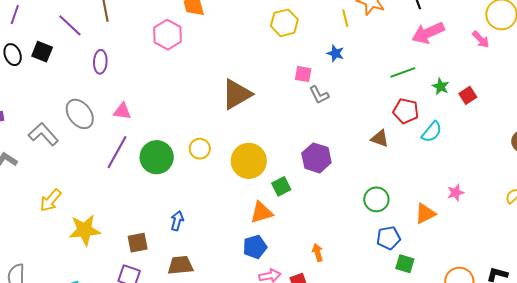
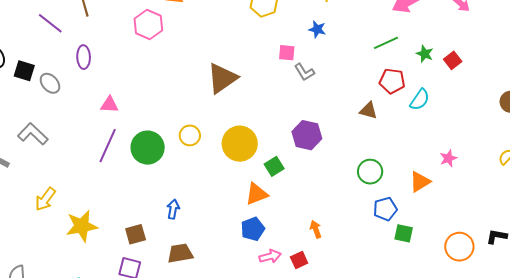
black square: (42, 52) -> (24, 71), moved
gray ellipse: (80, 114) -> (50, 83), moved, size x0.7

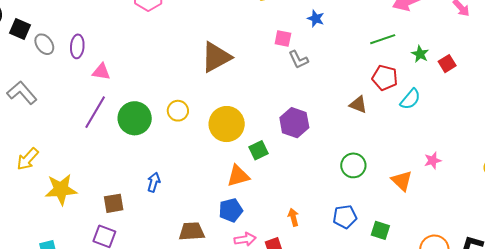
purple ellipse: (84, 57) -> (77, 46), moved
orange triangle: (420, 182) -> (402, 181), turned -50
blue pentagon: (385, 209) -> (345, 217), moved
brown trapezoid: (180, 253) -> (192, 231), moved

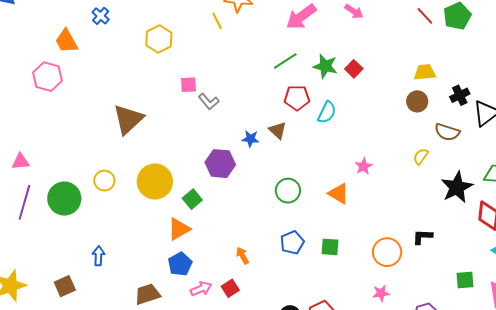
blue star: (316, 18) -> (250, 139), moved
green star: (420, 54) -> (325, 66), size x1.4
brown triangle: (358, 105) -> (278, 130), turned 36

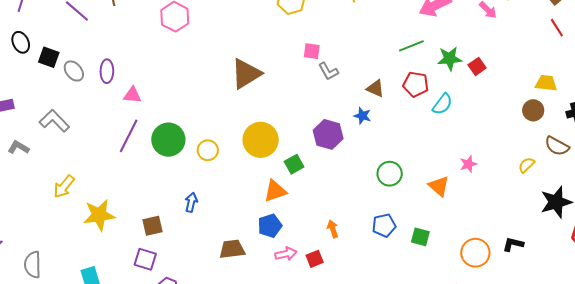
green star: (325, 66) -> (450, 59), turned -30
brown triangle: (278, 130) -> (375, 89), moved, turned -30
yellow circle: (104, 181) -> (208, 150), moved

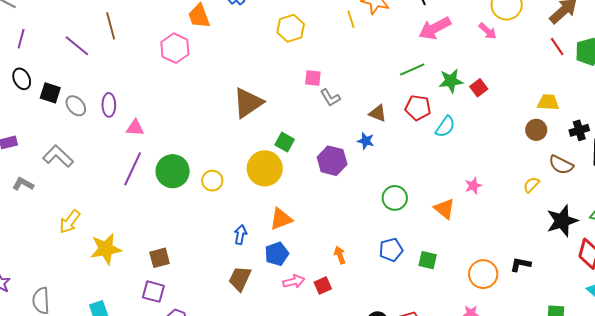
green square: (294, 164) -> (285, 142), moved, turned -30
blue arrow: (191, 202) -> (240, 235), moved
brown trapezoid: (232, 249) -> (240, 279), turned -56

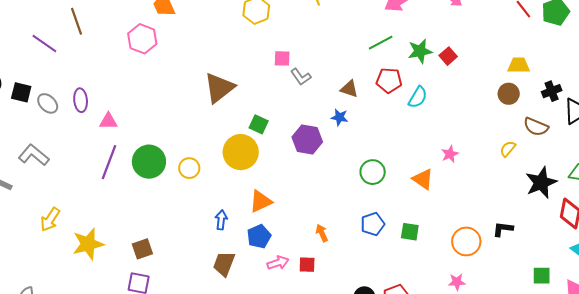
red square: (323, 285) -> (307, 265), turned 30

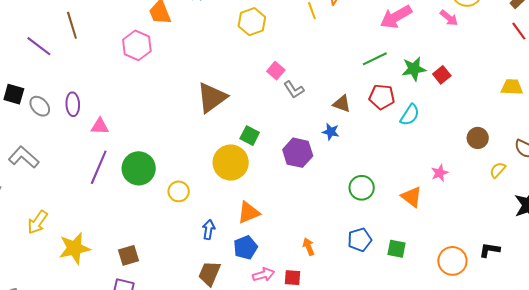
pink square: (282, 58) -> (276, 71), turned 36
brown circle: (509, 94) -> (478, 138), moved
yellow circle: (189, 168) -> (179, 191), moved

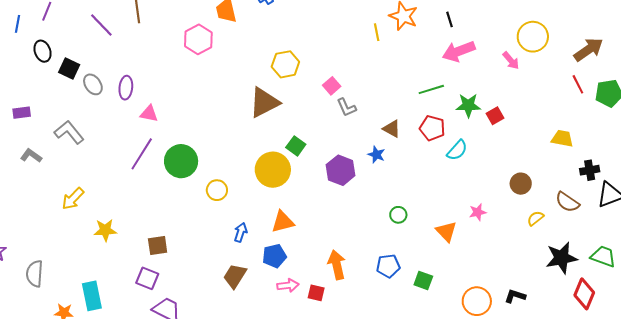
yellow hexagon: (252, 22) -> (285, 64), moved
green circle: (362, 188) -> (398, 215), size x0.7
orange arrow: (309, 247) -> (337, 265), size x1.6
yellow star: (75, 248) -> (105, 230), size x0.7

